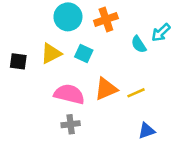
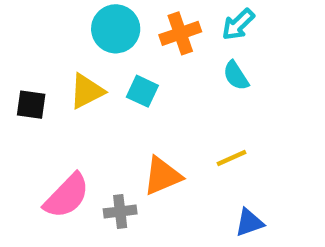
cyan arrow: (161, 33) -> (238, 24), moved
orange triangle: (106, 89) -> (162, 176), moved
pink semicircle: (69, 94) -> (67, 196), moved, turned 120

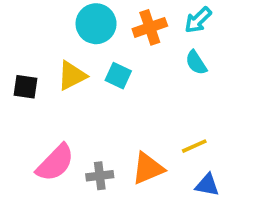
yellow line: (231, 158) -> (194, 146), moved
orange triangle: (162, 176) -> (148, 168), moved
blue triangle: (249, 223) -> (207, 185), turned 30

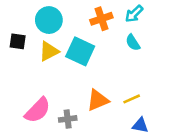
cyan circle: (96, 24) -> (49, 20), moved
cyan square: (118, 76) -> (80, 51), size x1.6
black square: (26, 87) -> (18, 41), moved
orange triangle: (148, 168) -> (98, 100), moved

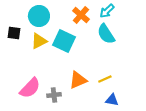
orange cross: (101, 19) -> (81, 15), turned -30
cyan semicircle: (133, 43) -> (106, 34), size x1.5

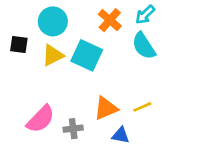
blue triangle: (112, 100) -> (121, 135), moved

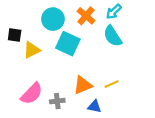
cyan circle: (53, 21) -> (53, 19), moved
yellow triangle: (53, 55) -> (32, 50), moved

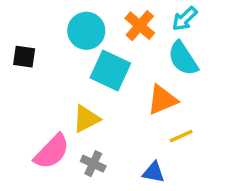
yellow triangle: (32, 50) -> (86, 119), moved
orange triangle: (83, 85) -> (162, 100), moved
gray cross: (57, 101) -> (93, 164), turned 32

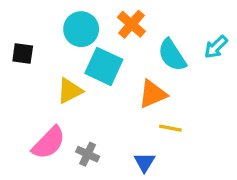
cyan arrow: (185, 19) -> (216, 47), moved
yellow triangle: (86, 119) -> (70, 91), moved
yellow line: (181, 136) -> (170, 128), turned 35
blue triangle: (154, 172) -> (144, 162), turned 50

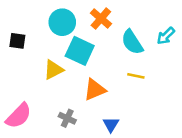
orange triangle: (153, 94) -> (95, 90), moved
yellow line: (170, 128) -> (136, 76), moved
pink semicircle: (49, 143) -> (19, 116), moved

